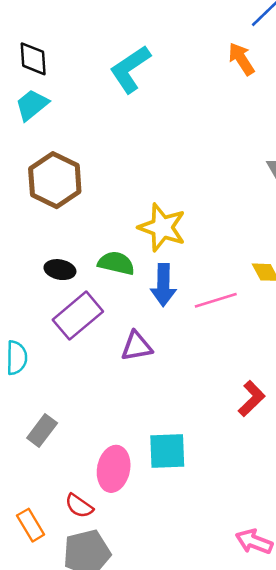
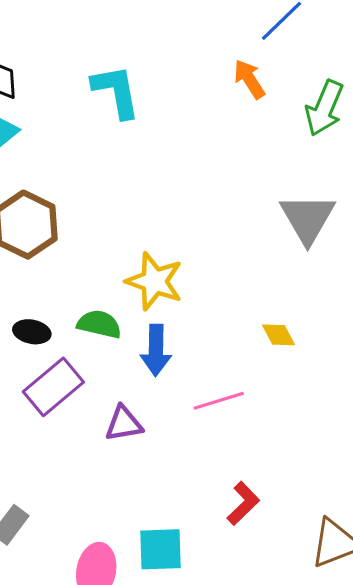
cyan L-shape: (130, 69) -> (116, 91), turned 114
pink line: (216, 300) -> (219, 401), moved
red L-shape: (252, 399) -> (243, 503), moved

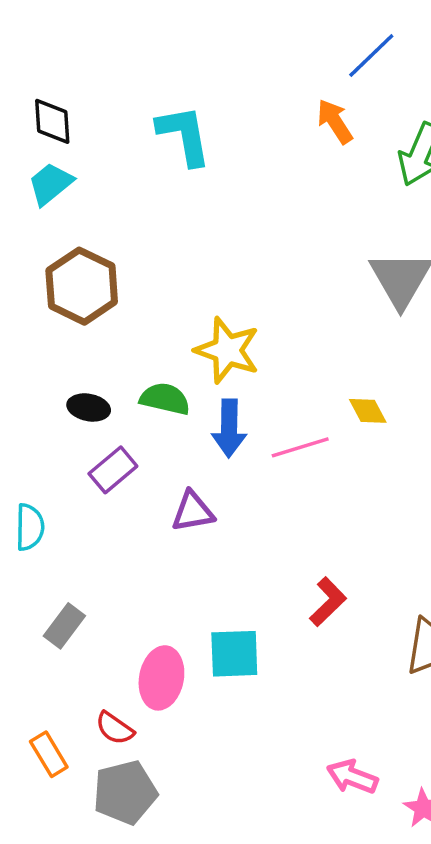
purple rectangle: (53, 387) -> (113, 470), size x0.7
pink line: (219, 401) -> (300, 447), moved

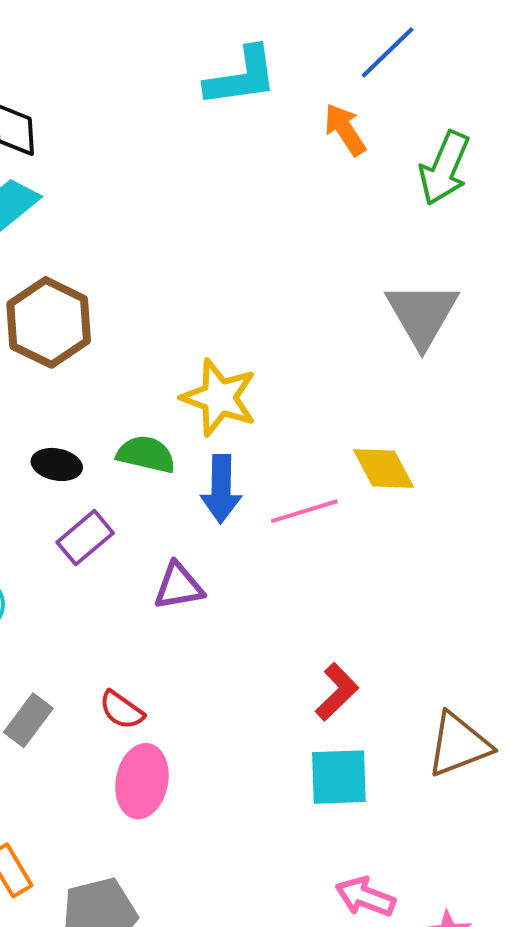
cyan L-shape: (184, 135) -> (241, 77), moved, turned 92
yellow diamond: (368, 411) -> (384, 469), size x1.4
cyan square: (234, 654) -> (339, 777), moved
red semicircle: (115, 728) -> (122, 710), moved

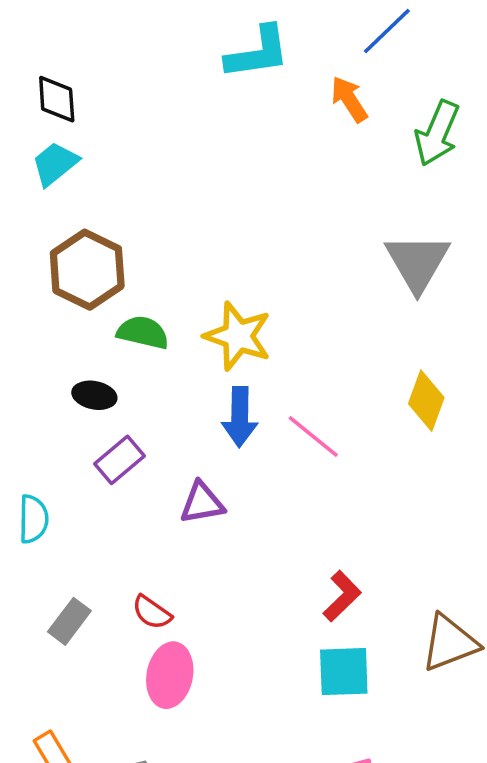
green semicircle: (146, 454) -> (143, 332), moved
yellow diamond: (384, 469) -> (426, 401), moved, turned 48
pink line: (304, 511) -> (313, 437), turned 56

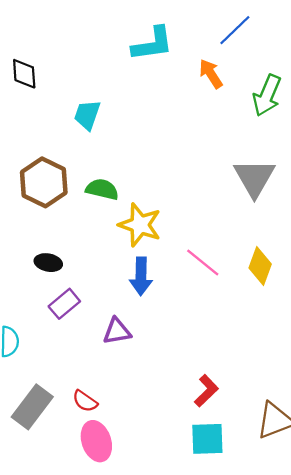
cyan trapezoid: (55, 164) -> (87, 115), moved, turned -32
green semicircle: (143, 332) -> (102, 189), moved
pink line: (313, 437) -> (203, 263), moved
gray rectangle: (69, 621) -> (32, 407), size x1.5
pink ellipse: (170, 675) -> (96, 441), turned -30

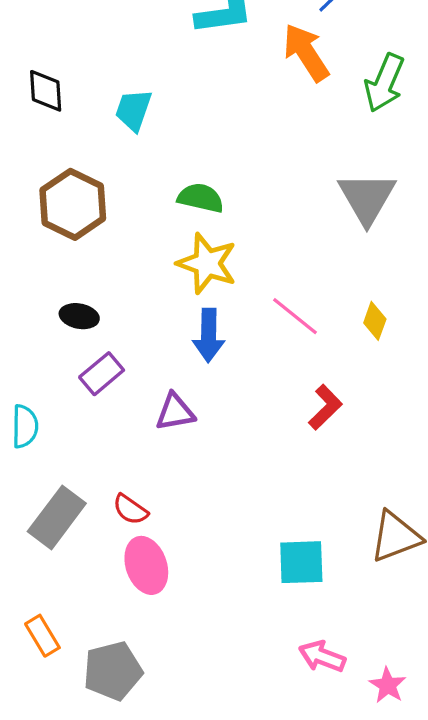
black diamond: (24, 74) -> (46, 91), moved
orange arrow: (211, 74) -> (306, 52), size x1.4
green semicircle: (102, 189) -> (201, 198), moved
yellow diamond: (260, 266) -> (375, 321), size x0.7
red L-shape: (206, 391) -> (325, 407), moved

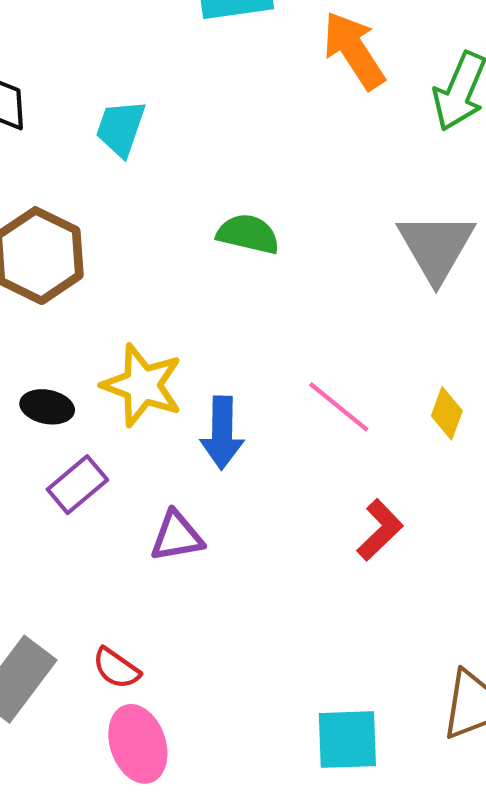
green semicircle: (201, 198) -> (248, 234), moved
yellow star: (207, 263) -> (142, 385), moved

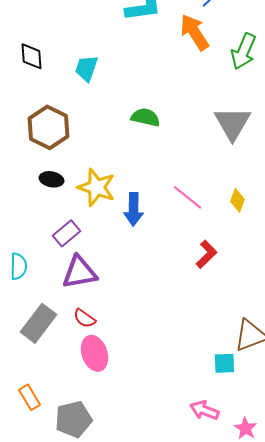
black ellipse: (47, 407) -> (51, 179), moved
purple triangle: (177, 536) -> (79, 272), moved, size x1.4
cyan square: (347, 740) -> (224, 363), moved, size x0.7

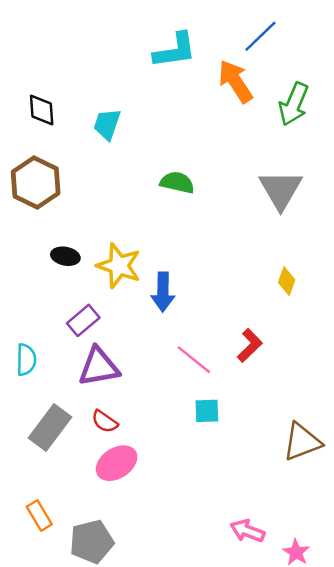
brown hexagon: (48, 127) -> (36, 182), moved
pink line: (187, 197) -> (194, 360), moved
pink ellipse: (94, 353) -> (117, 463), turned 76
cyan square: (224, 363) -> (207, 411), moved

